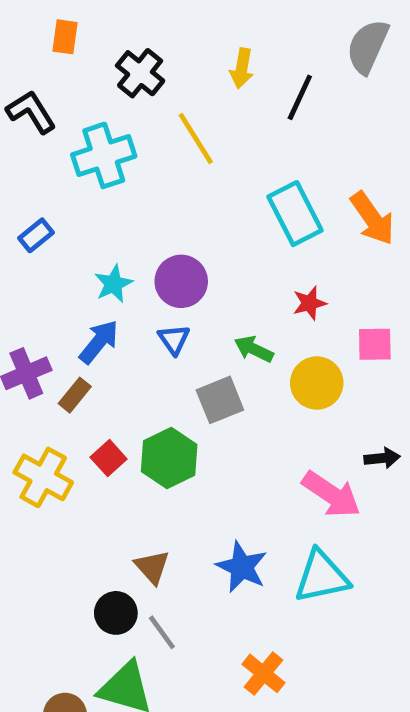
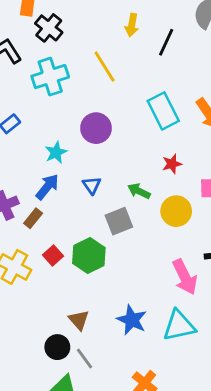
black cross: (140, 73) -> (49, 28), moved
purple circle: (181, 281) -> (96, 128), moved
pink arrow: (331, 494) -> (185, 277), turned 30

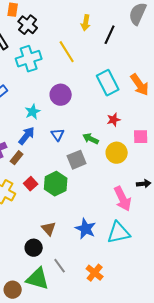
gray line: (85, 359) -> (60, 266), moved

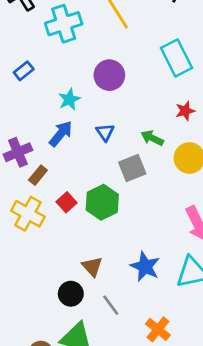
brown rectangle: (17, 158) -> (38, 175), moved
gray line: (60, 266) -> (111, 305), moved

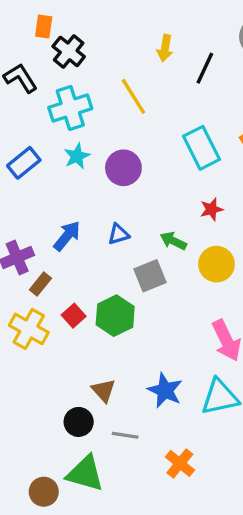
blue rectangle: (24, 71) -> (24, 163), size x1.4
cyan star: (69, 99) -> (77, 156), moved
blue triangle: (105, 132) -> (118, 234), turned 48
gray line: (111, 305) -> (125, 435), turned -45

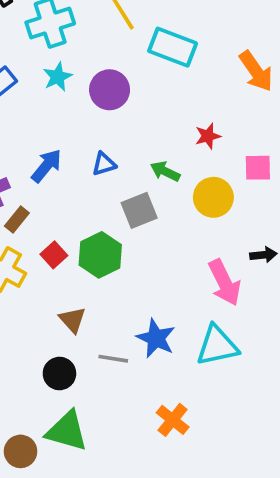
cyan rectangle: (202, 148) -> (173, 47), moved, turned -42
brown triangle: (104, 390) -> (72, 320), moved
gray line: (125, 435) -> (113, 359), moved

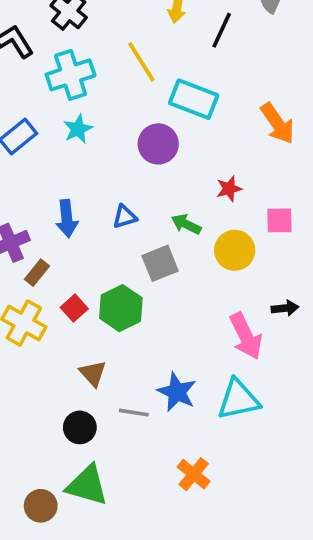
purple circle: (110, 90) -> (158, 144), moved
blue arrow: (46, 166) -> (67, 219), turned 135

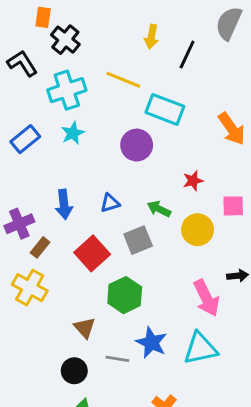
yellow line: (141, 62) -> (123, 80), turned -36
red square: (74, 308) -> (92, 253), moved, size x1.6
green hexagon: (121, 308) -> (125, 295), moved

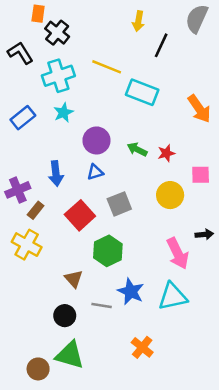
yellow arrow: (151, 37) -> (138, 21), moved
purple circle: (137, 145) -> (96, 140), moved
green arrow: (159, 209) -> (137, 149), moved

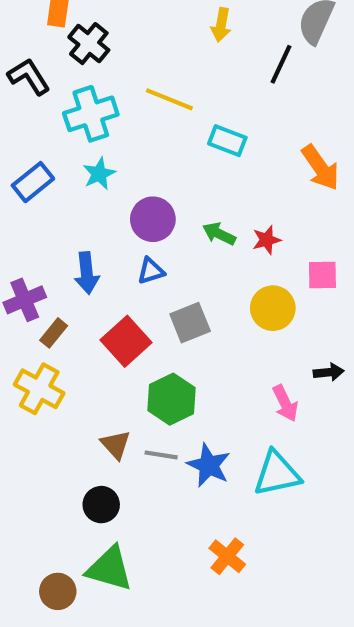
black line: (161, 45) -> (281, 64), moved
cyan rectangle: (142, 92) -> (227, 141), size x0.7
pink arrow: (178, 253) -> (285, 403), size x0.7
gray line: (102, 305) -> (161, 455), moved

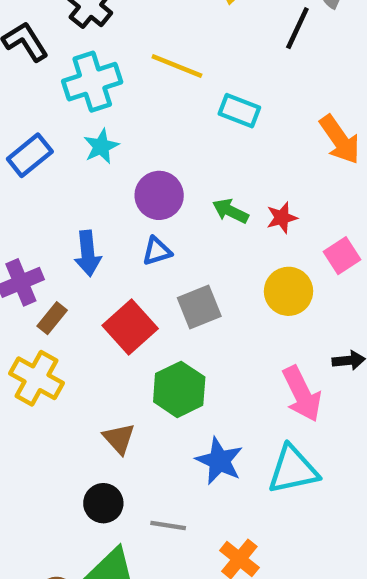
pink square: (322, 275) -> (342, 256), turned -32
pink arrow: (285, 403) -> (302, 394), size x1.4
gray line: (161, 455) -> (168, 525), moved

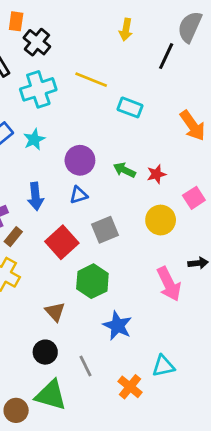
cyan star: (101, 146) -> (34, 139), moved
cyan triangle: (293, 470) -> (163, 366), moved, size x0.7
gray line: (168, 525) -> (86, 366), turned 55

